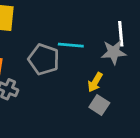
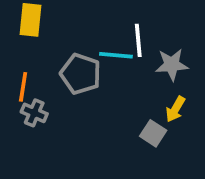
white line: (121, 34) -> (138, 40), moved
yellow arrow: (95, 82) -> (175, 109), moved

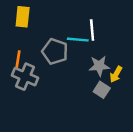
gray star: (172, 65) -> (99, 66), moved
gray cross: (34, 113) -> (25, 77), size x1.5

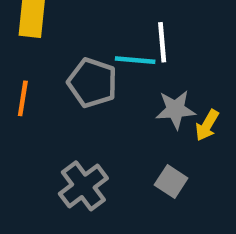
gray cross: (25, 77) -> (83, 186), moved, turned 30
gray square: (102, 90) -> (171, 181), moved

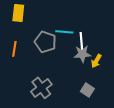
white line: (162, 42) -> (81, 41), moved
gray square: (171, 181) -> (87, 90), moved

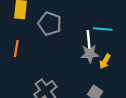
cyan line: (64, 32) -> (103, 29), moved
gray pentagon: (45, 42) -> (50, 24), moved

